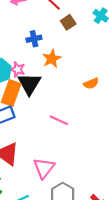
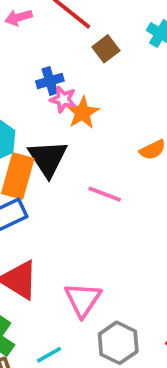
pink star: (17, 69) -> (63, 99), moved
pink line: (59, 120) -> (105, 194), moved

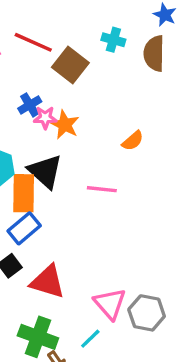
brown square: (106, 49) -> (70, 65), size x1.5
pink triangle: (83, 300) -> (110, 304), moved

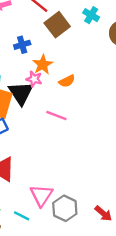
pink star: (45, 118) -> (34, 79), moved
orange semicircle: (133, 141) -> (67, 81), moved
cyan line: (90, 339) -> (22, 216), turned 56

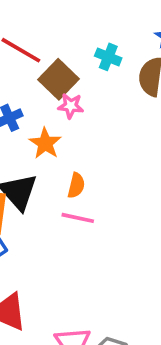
pink star: (34, 79) -> (71, 106), moved
orange semicircle: (67, 81) -> (76, 185), moved, turned -42

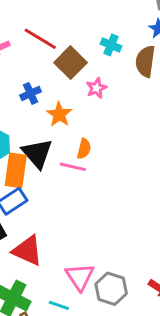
pink star: (71, 106) -> (96, 88), moved, turned -30
pink line: (78, 218) -> (73, 167), moved

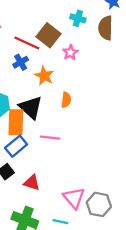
red line: (40, 39) -> (27, 43), moved
pink line: (73, 167) -> (50, 138), moved
red triangle: (27, 251) -> (32, 183), size x0.7

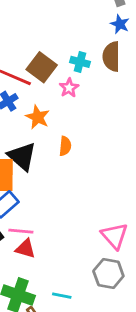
cyan cross: (78, 18) -> (80, 62), moved
pink line: (50, 138) -> (21, 231), moved
pink triangle: (74, 198) -> (115, 236), moved

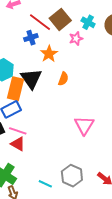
pink triangle: (115, 236) -> (84, 125), moved
cyan line: (62, 296) -> (45, 184), moved

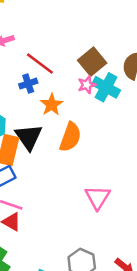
brown square: (60, 19) -> (92, 62), moved
cyan cross: (88, 22) -> (106, 87), moved, size x1.5
orange semicircle: (63, 79) -> (70, 137), size x1.6

